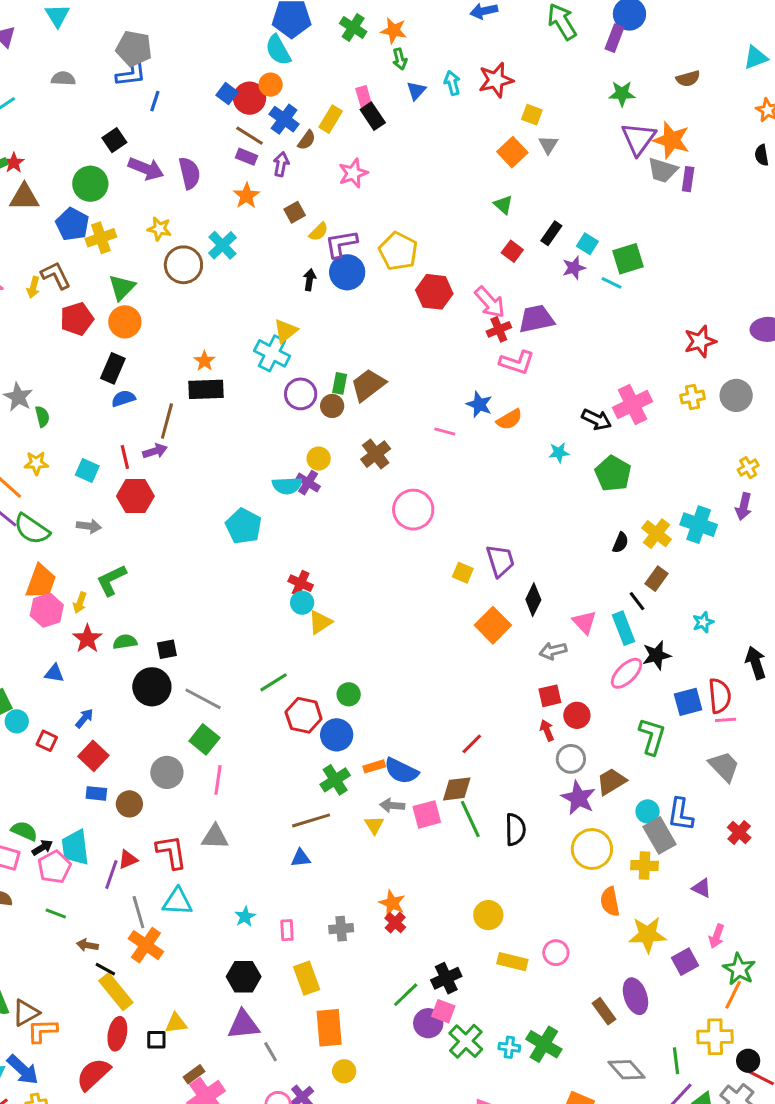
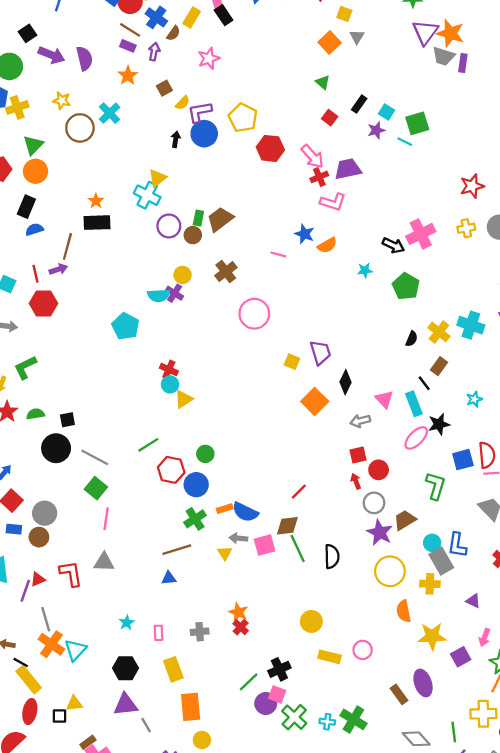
gray circle: (167, 772) -> (45, 513), moved
cyan triangle: (177, 902) -> (75, 650), moved, turned -50

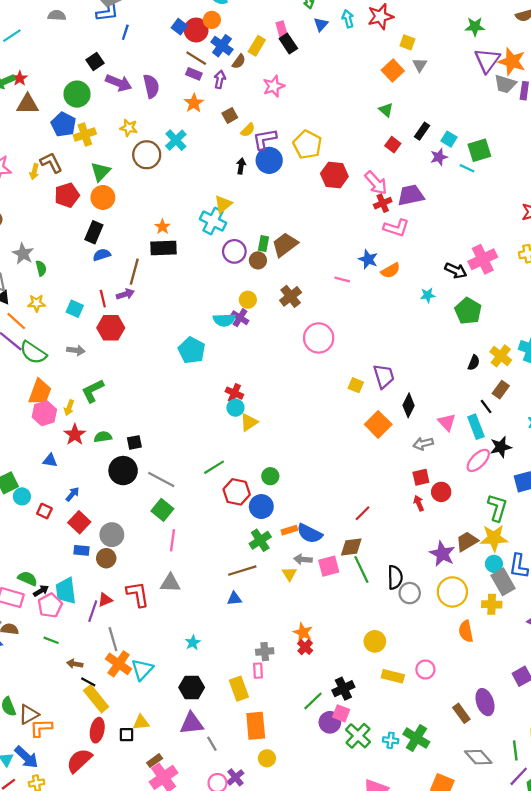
gray circle: (374, 503) -> (410, 593), moved
pink rectangle: (159, 633) -> (258, 671), moved
yellow star: (432, 636) -> (494, 538), moved

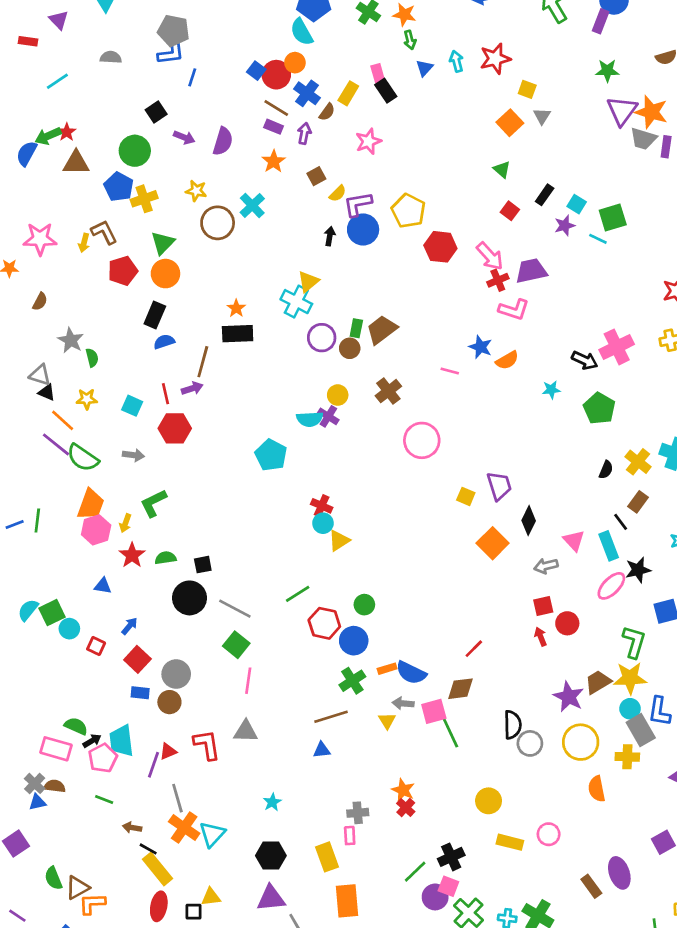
purple arrow: (119, 83) -> (184, 137), size x0.7
purple semicircle: (151, 86) -> (223, 141), turned 30
green line: (361, 569) -> (450, 731), moved

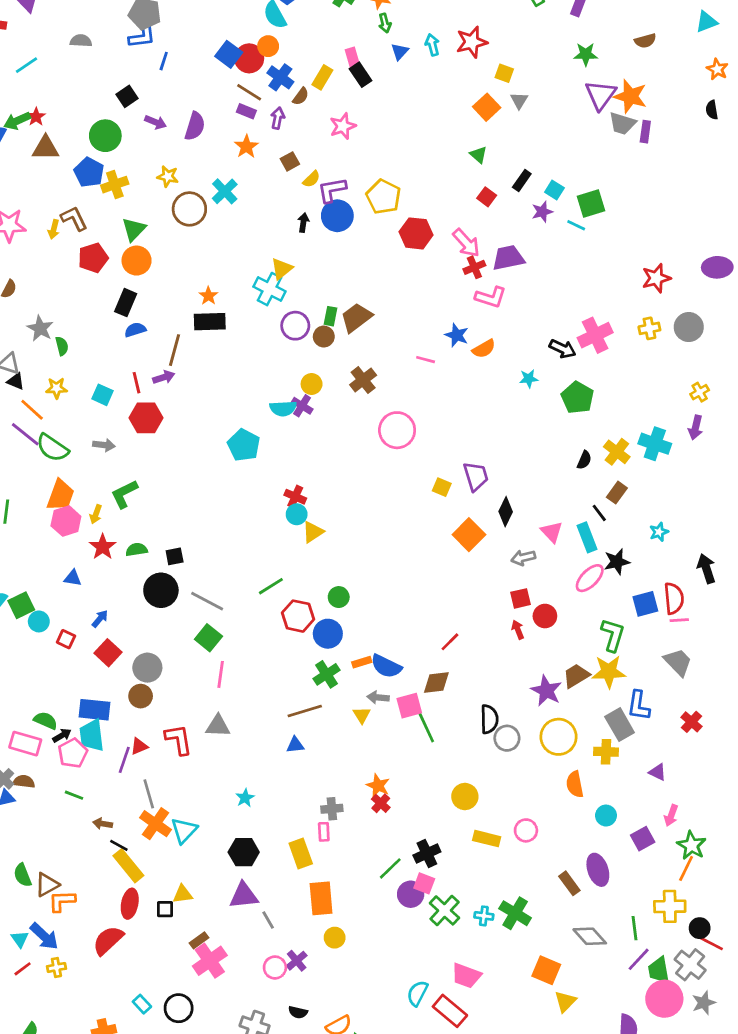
blue square: (256, 71) -> (229, 54), size x1.4
blue rectangle: (140, 693) -> (94, 710), moved, size x1.6
cyan circle: (630, 709) -> (606, 816), moved

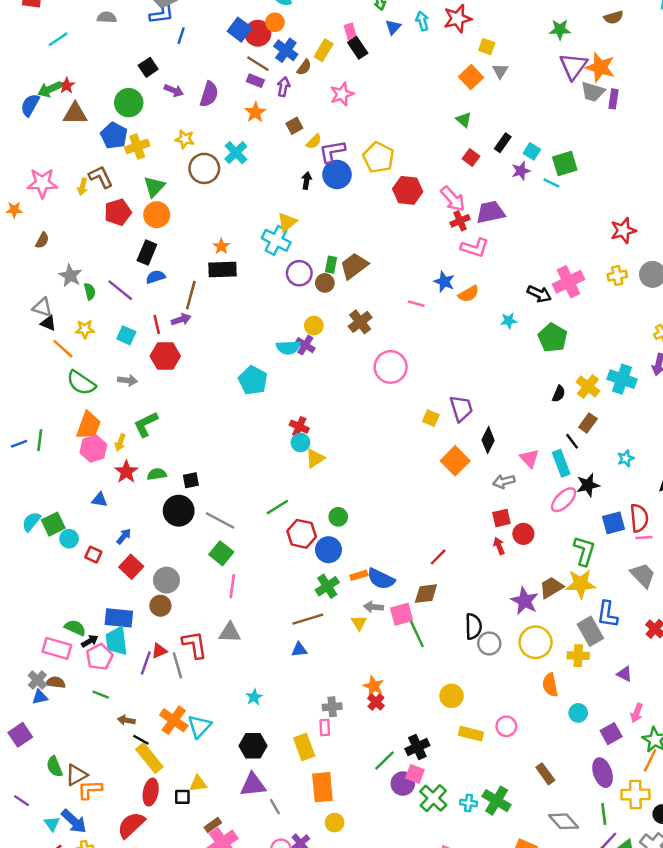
purple line: (25, 434) -> (120, 290), moved
gray line: (149, 794) -> (177, 665), moved
purple ellipse: (598, 870) -> (603, 773), moved

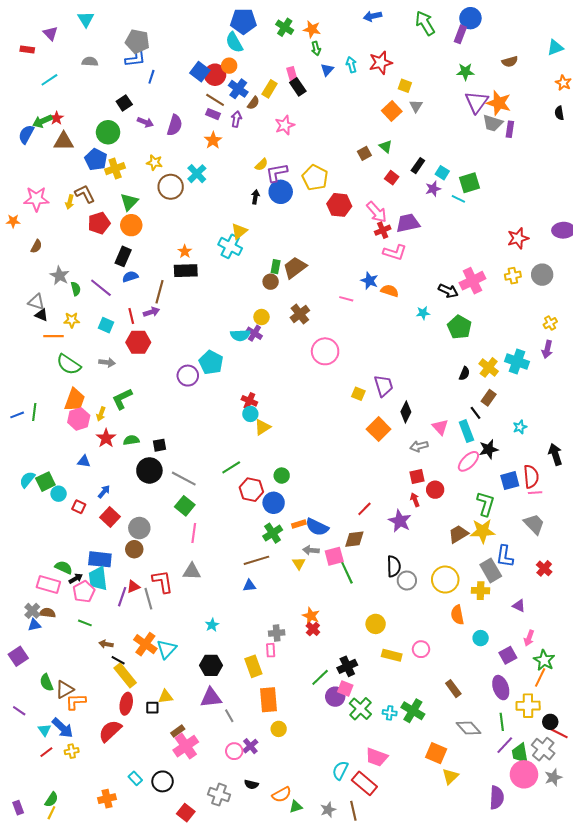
brown square: (294, 126) -> (364, 153), moved
purple circle: (299, 273) -> (188, 376), moved
orange semicircle: (469, 294) -> (390, 291), turned -132
orange line: (63, 349) -> (54, 336), turned -42
purple star: (525, 601) -> (400, 521), moved

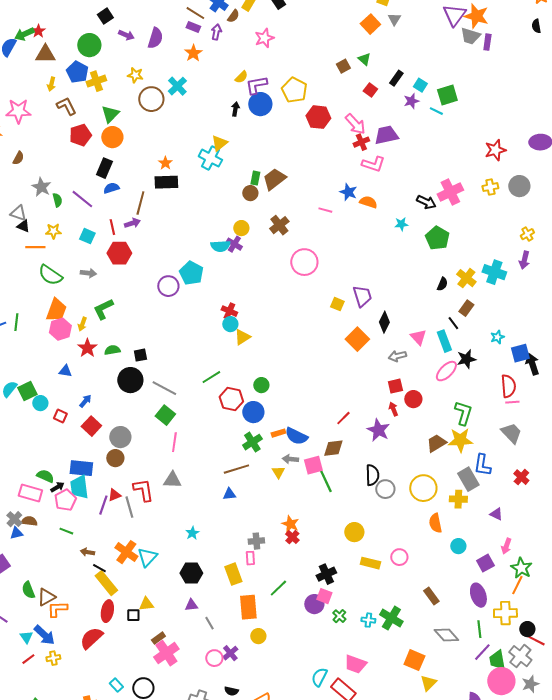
yellow arrow: (70, 202) -> (51, 84), moved
blue square: (510, 481) -> (520, 353), moved
green line: (320, 677) -> (278, 588), moved
purple triangle: (211, 698) -> (191, 605), size x0.6
green cross: (360, 709) -> (339, 616), size x0.6

